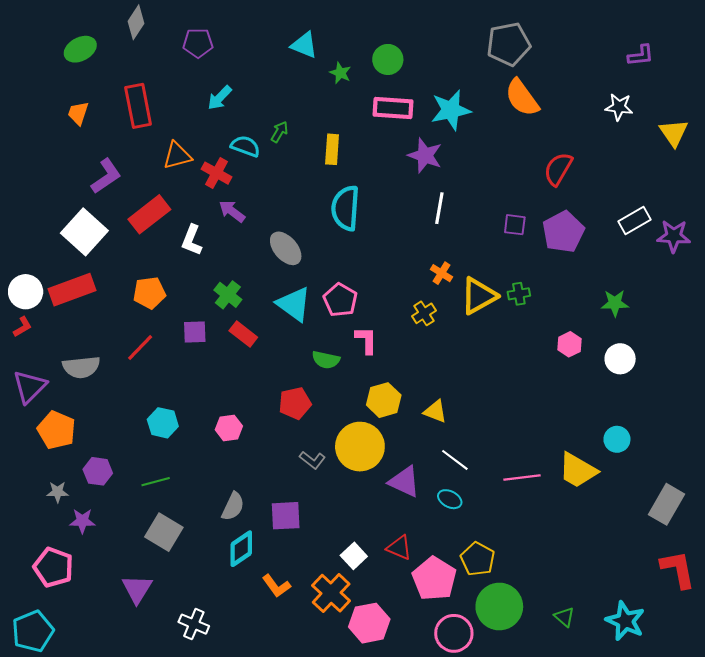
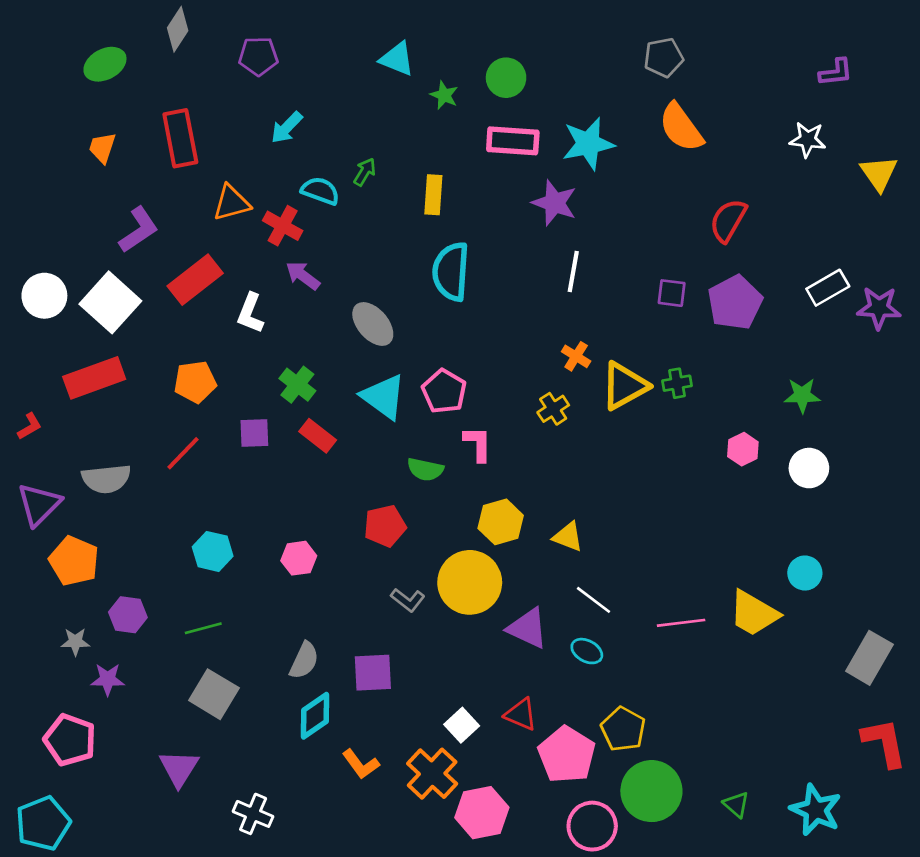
gray pentagon: (509, 44) -> (664, 57), size x0.7
white circle: (26, 292) -> (44, 296), moved

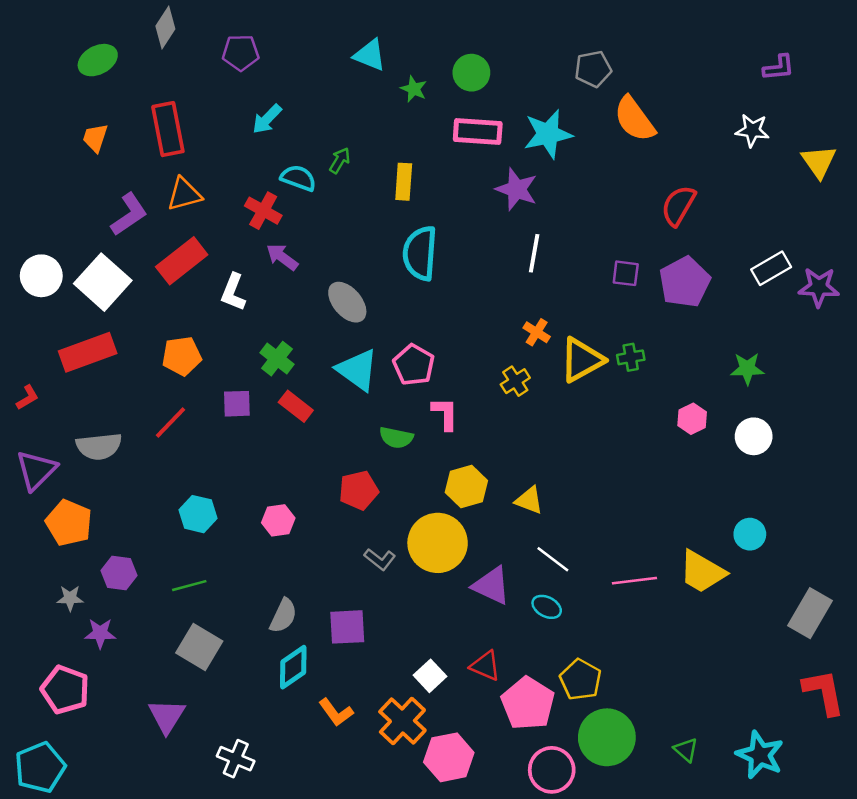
gray pentagon: (664, 57) -> (593, 69), moved
orange triangle: (231, 203) -> (184, 194), moved

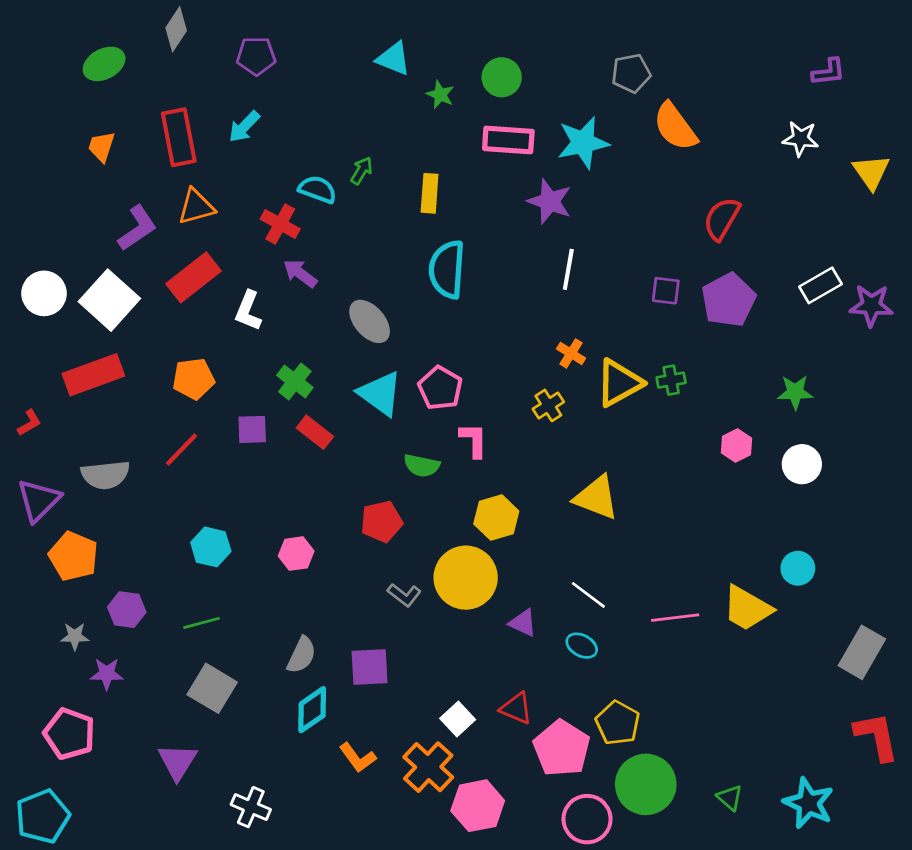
cyan arrow: (267, 119) -> (244, 127), moved
yellow triangle: (529, 500) -> (596, 498), moved, size x1.5
purple triangle: (491, 586) -> (523, 623), size x0.7

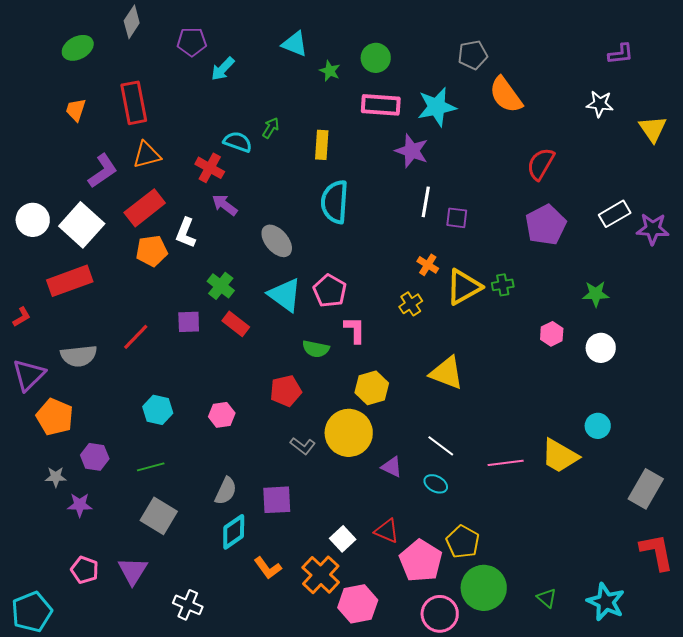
cyan arrow: (244, 127) -> (223, 69), moved
purple square: (666, 291) -> (457, 218), moved
orange pentagon: (193, 379) -> (152, 251), moved
pink pentagon: (69, 734) -> (85, 570), moved, size x0.7

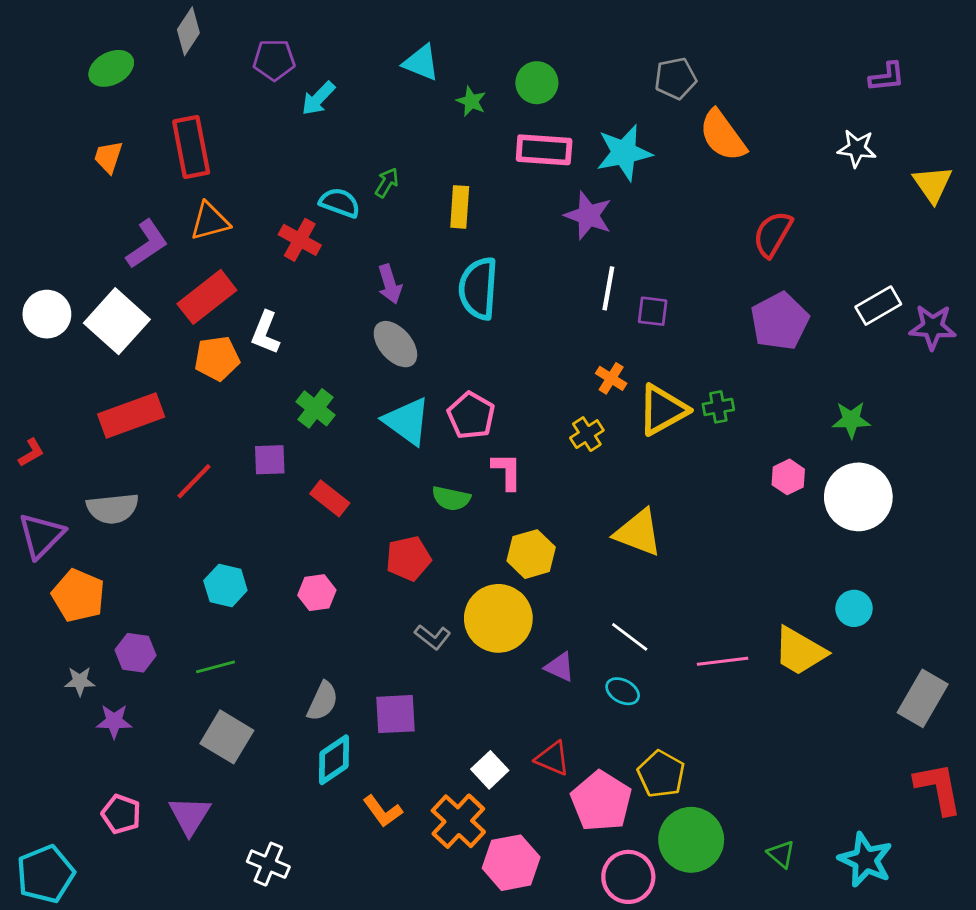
purple arrow: (225, 205) -> (390, 284), moved, turned -144
red rectangle: (70, 281) -> (131, 416), moved
red rectangle: (236, 324) -> (330, 498), moved
white circle: (601, 348) -> (858, 497), size x1.6

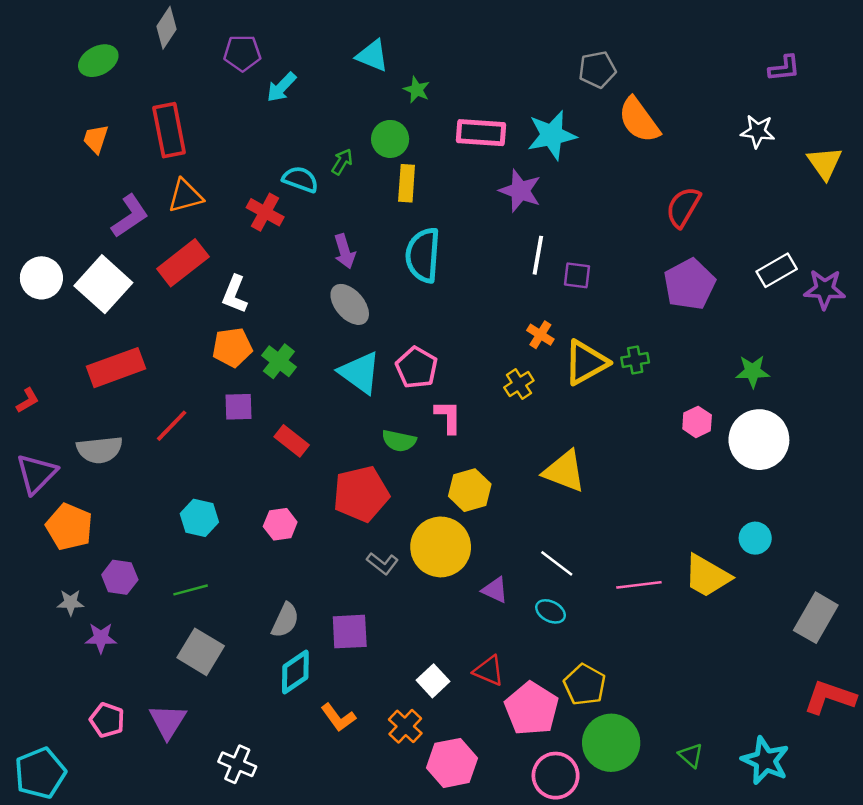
green circle: (537, 83) -> (390, 139), moved
orange pentagon: (217, 358) -> (232, 347), moved
red pentagon: (408, 558) -> (361, 494), size x1.4
red L-shape: (938, 788) -> (830, 697), turned -60
orange cross: (458, 821) -> (405, 726), size x0.7

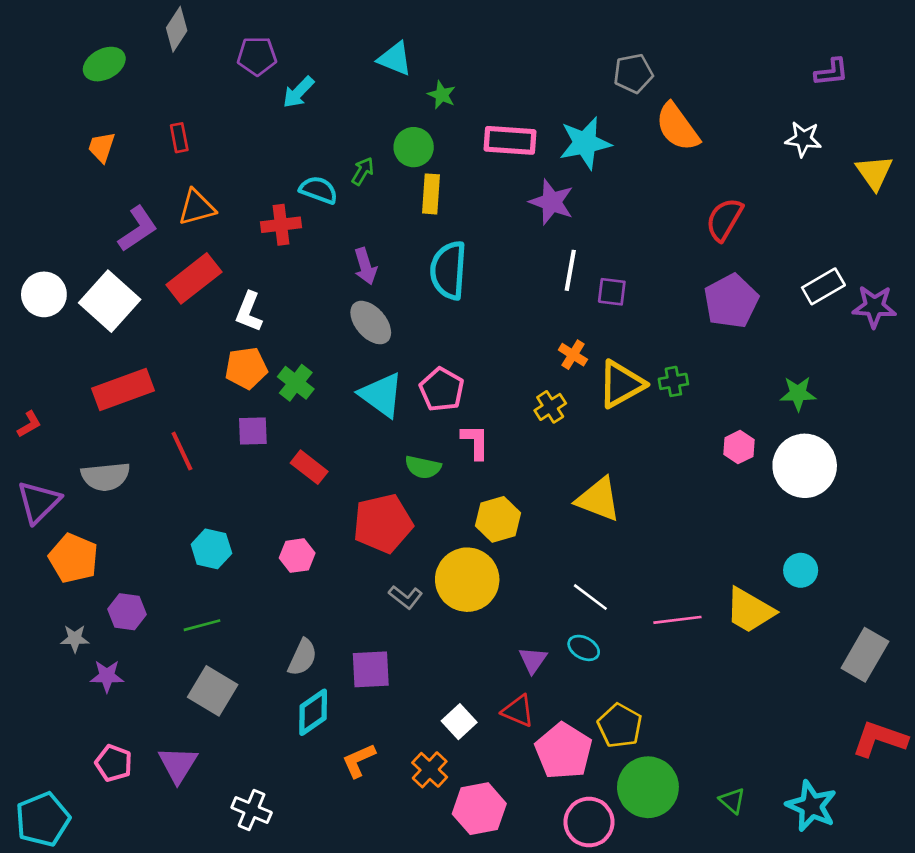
red rectangle: (169, 130) -> (179, 138), size x0.5
red cross: (265, 212) -> (281, 225), turned -36
red line: (172, 426) -> (182, 451), turned -69
purple triangle: (495, 590) -> (533, 660), moved, turned 40
orange L-shape: (338, 717) -> (359, 760), turned 102

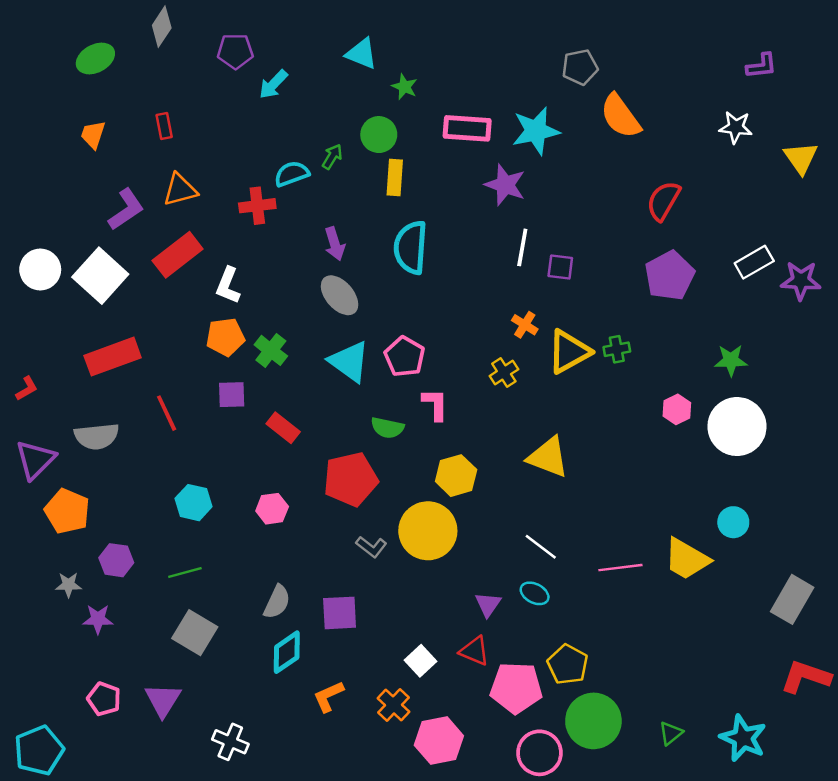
cyan semicircle: (319, 190) -> (292, 174), turned -40
pink pentagon: (564, 751) -> (516, 688), turned -30
green triangle: (732, 801) -> (671, 733), turned 40

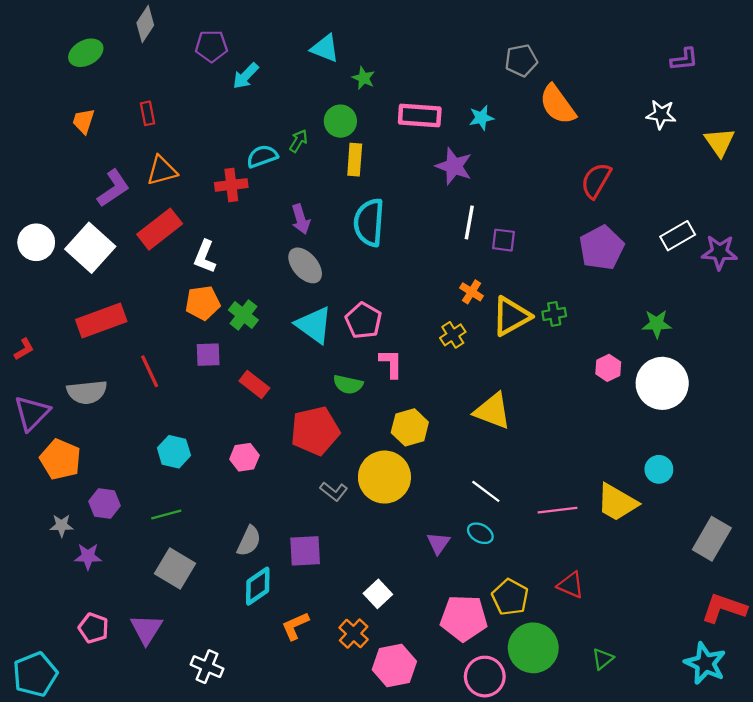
cyan star: (536, 131) -> (481, 118), size x0.6
red triangle: (474, 651) -> (571, 585), moved
cyan star: (743, 738) -> (705, 663), moved

